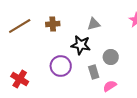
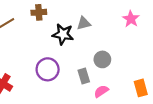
brown cross: (53, 24) -> (39, 12), moved
black star: (81, 45) -> (63, 34), moved

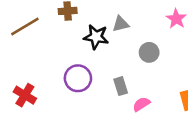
gray circle: (102, 59) -> (149, 52), moved

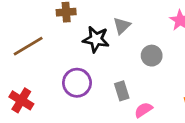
gray triangle: (121, 24) -> (122, 26), turned -30
brown line: (25, 27) -> (28, 46), moved

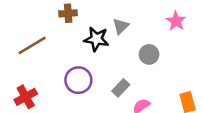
gray rectangle: (122, 91) -> (121, 88), turned 60
red cross: (21, 100) -> (26, 97), turned 30

